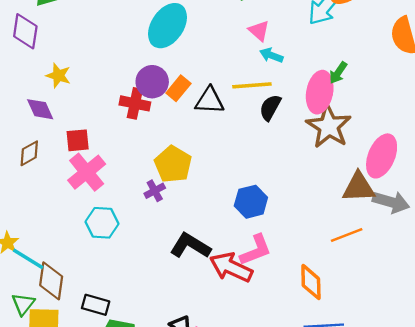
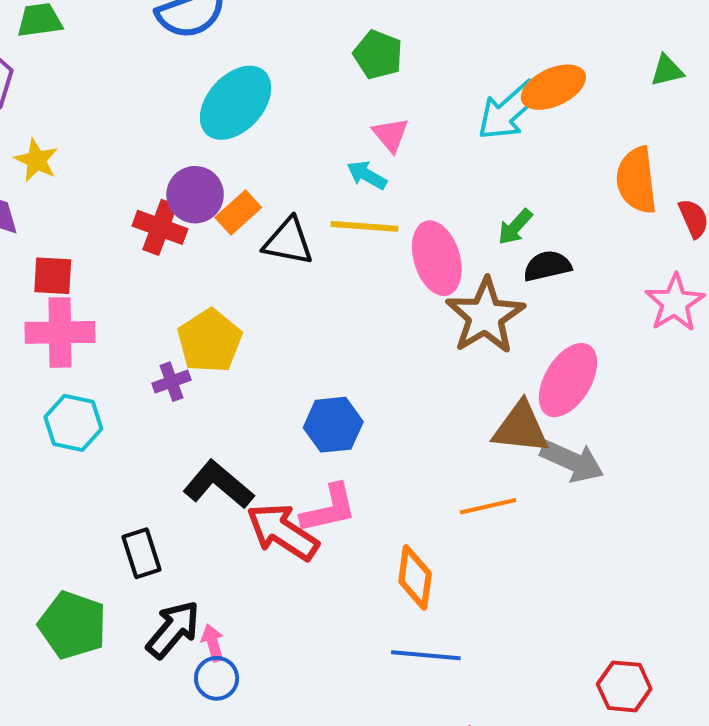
cyan arrow: (271, 55) -> (367, 175), moved
pink ellipse: (320, 92) -> (437, 258), moved, turned -36
black semicircle: (270, 107) -> (547, 266), moved, turned 40
pink cross: (87, 172) -> (60, 332), turned 30
black rectangle: (96, 305) -> (142, 553), moved, turned 48

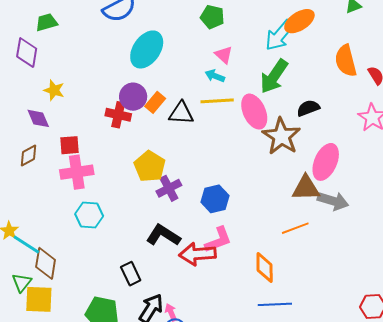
green arrow: (515, 227) -> (274, 76), moved, size x1.8
purple cross: (171, 382) -> (169, 188), moved, size x1.4
red arrow: (283, 532) -> (197, 254), turned -30

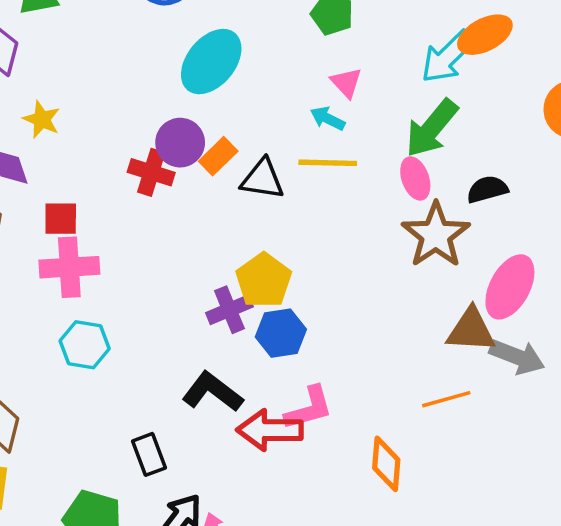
pink ellipse: (254, 112) -> (415, 178), moved, size x0.7
yellow pentagon: (150, 166) -> (264, 280), moved
blue hexagon: (215, 199) -> (281, 333), moved

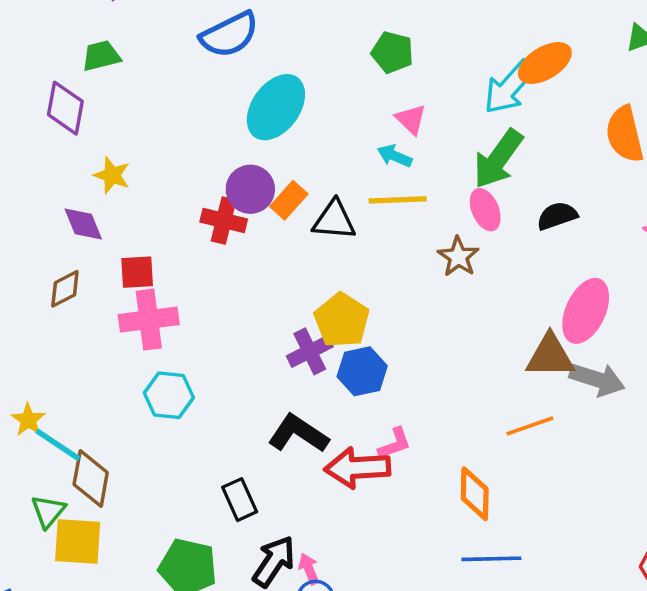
brown star: (436, 235) -> (458, 257), moved, size x0.6
pink L-shape: (309, 408) -> (395, 444), size x0.7

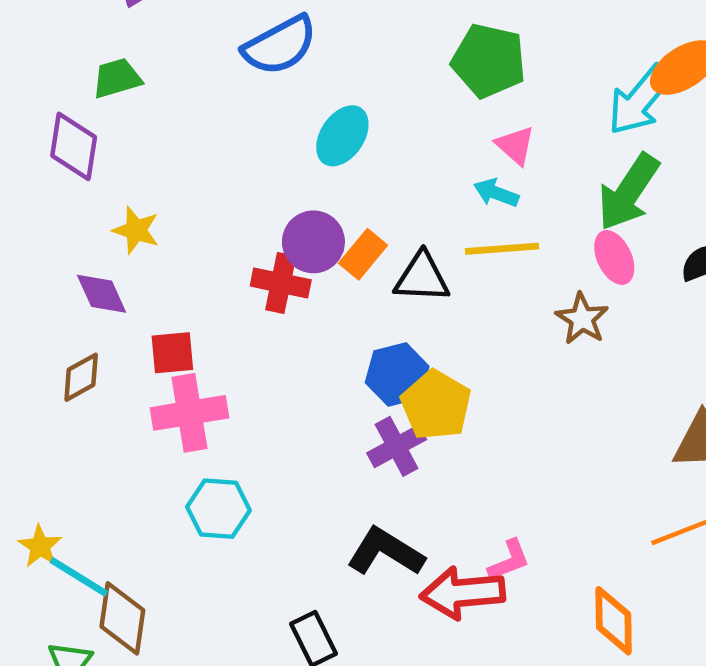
green pentagon: (392, 52) -> (489, 61), size x1.4
cyan ellipse: (276, 107) -> (342, 136), size x0.7
blue hexagon: (362, 371) -> (397, 375), moved

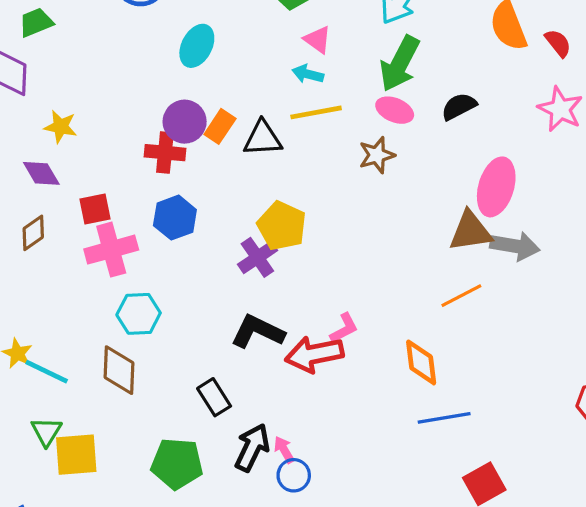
pink ellipse: (614, 257) -> (395, 110), turned -36
brown star: (582, 319) -> (377, 155), turned 30
blue hexagon: (397, 375) -> (175, 218), moved
brown diamond: (122, 618) -> (119, 370), moved

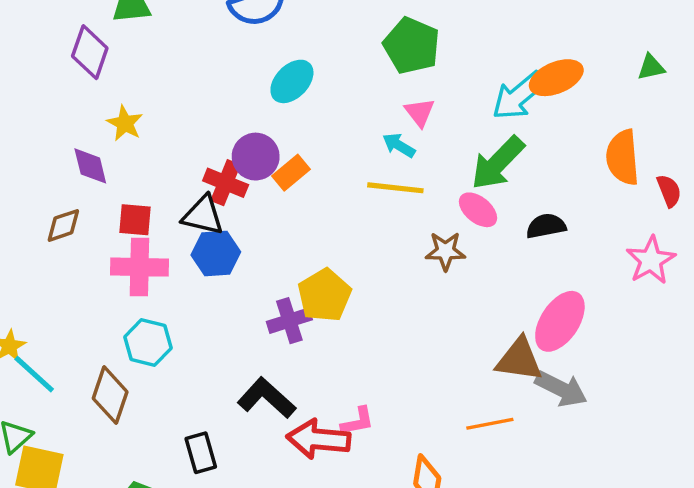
black triangle: (263, 138) -> (203, 215), moved

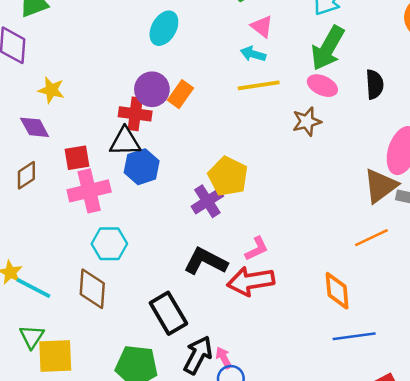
black semicircle: (546, 226) -> (375, 84), turned 112
brown triangle: (519, 360) -> (381, 186), turned -30
pink L-shape: (358, 421) -> (257, 249), moved
black rectangle: (201, 453) -> (168, 313), size x1.4

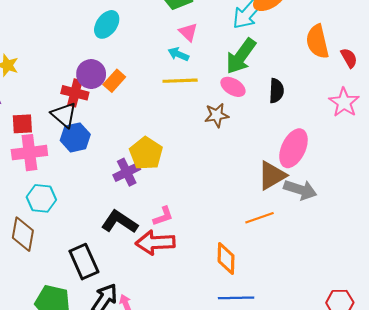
black triangle: (125, 142) -> (64, 115), turned 36

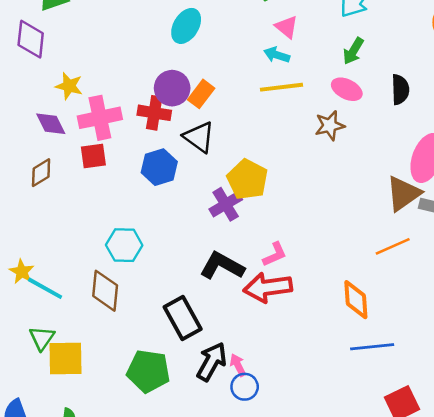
green arrow: (241, 56) -> (353, 51), size x0.6
black triangle: (64, 115) -> (199, 137), moved
pink cross: (29, 153) -> (100, 118), moved

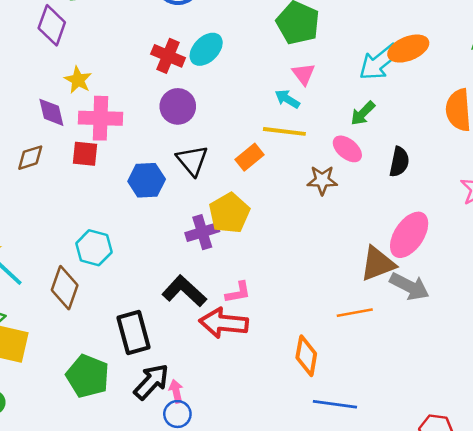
orange rectangle: (201, 94) -> (250, 157), moved
red cross: (154, 113) -> (168, 56), moved
blue line: (372, 347) -> (335, 404), moved

